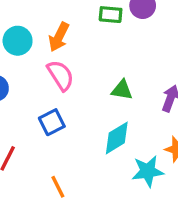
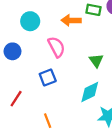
orange arrow: (59, 37) -> (71, 20), moved, turned 60
green triangle: (122, 90) -> (96, 61), turned 40

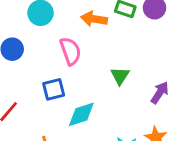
cyan diamond: (90, 92) -> (81, 114), moved

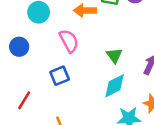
cyan diamond: (81, 114) -> (115, 86), moved

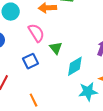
green triangle: (114, 56) -> (56, 48), moved

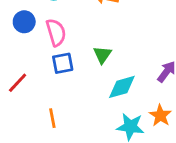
pink semicircle: (36, 33) -> (56, 32), moved

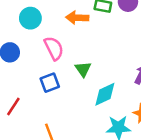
pink semicircle: (56, 32) -> (54, 48), moved

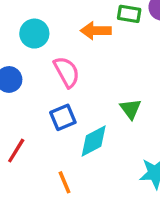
green triangle: (83, 69) -> (130, 109), moved
cyan diamond: (105, 94) -> (94, 141), moved

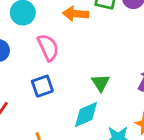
cyan diamond: (94, 141) -> (86, 115), moved

